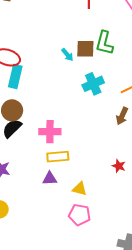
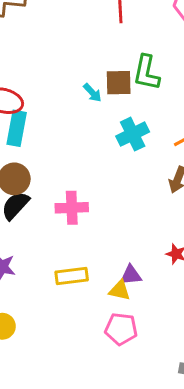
yellow rectangle: (58, 157) -> (72, 276), moved
purple triangle: (50, 179) -> (131, 275), moved

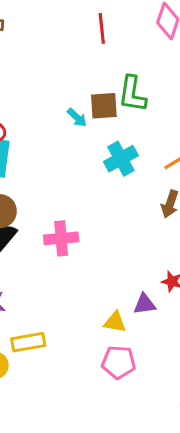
purple triangle: (131, 275) -> (144, 304), moved
yellow rectangle: (72, 276) -> (28, 342), moved

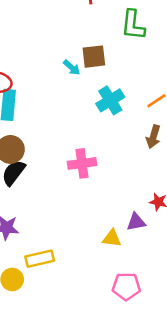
green L-shape: (132, 94) -> (133, 25), moved
pink cross: (61, 238) -> (82, 163), moved
pink pentagon: (119, 362) -> (126, 286), moved

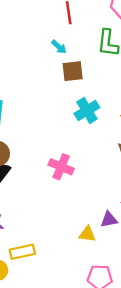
cyan arrow: (72, 67) -> (59, 47), moved
pink cross: (82, 163) -> (61, 167), turned 30

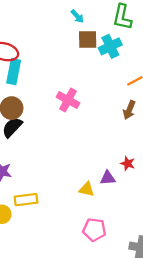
cyan cross: (87, 110) -> (110, 46), moved
pink cross: (61, 167) -> (68, 100), moved

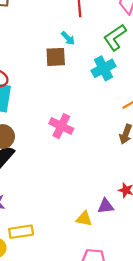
green L-shape: (122, 17) -> (115, 37), turned 45
brown square: (88, 40) -> (56, 57), moved

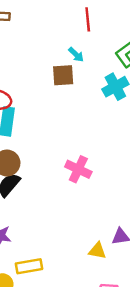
pink cross: (61, 126) -> (78, 169), moved

